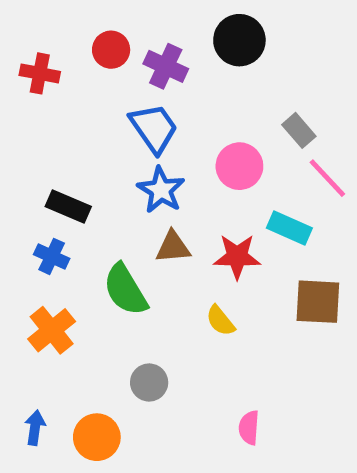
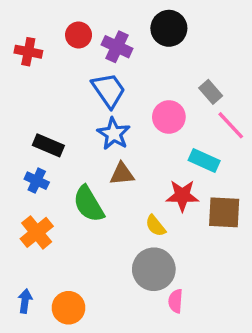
red star: (237, 256) -> (182, 196), moved
gray circle: (149, 382) -> (154, 269), moved, size x1.6

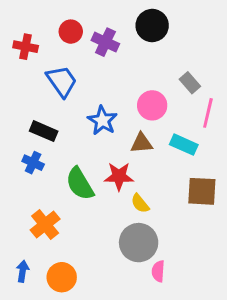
blue trapezoid: (109, 90) -> (62, 81), moved
pink line: (231, 125) -> (208, 113), turned 56
brown triangle: (122, 174) -> (142, 143), moved
red star: (182, 196) -> (119, 176), moved
orange cross: (37, 232) -> (45, 224), moved

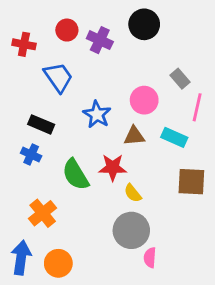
blue arrow: (23, 271) -> (21, 258), size x1.6

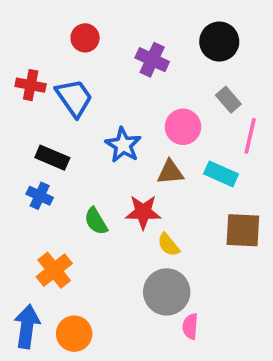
black circle: (144, 24) -> (219, 42), moved
purple cross: (100, 40) -> (152, 60), moved
red cross: (24, 44) -> (31, 85), moved
green semicircle: (75, 175) -> (96, 221), size x0.7

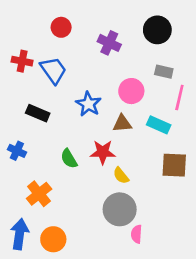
gray rectangle: (228, 100) -> (164, 72), turned -36
blue cross: (40, 196) -> (17, 151), moved

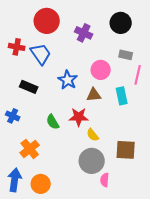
red circle: (61, 27) -> (47, 21), size x1.6
cyan rectangle: (159, 125) -> (122, 96), turned 54
brown square: (174, 165) -> (126, 150), moved

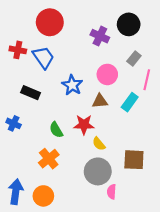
purple cross: (84, 33) -> (100, 36), moved
gray rectangle: (126, 55) -> (134, 58), turned -64
cyan rectangle: (122, 96) -> (130, 102), turned 48
orange cross: (30, 149) -> (49, 159), moved

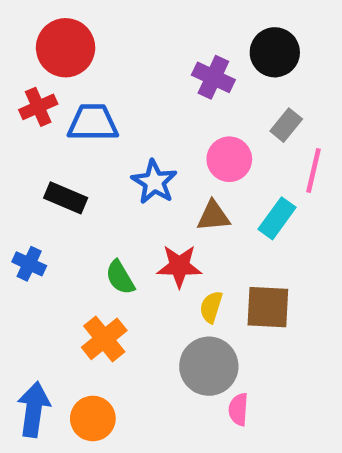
red circle: (50, 22) -> (66, 48), moved
red cross: (18, 50) -> (38, 107), turned -35
blue trapezoid: (43, 57) -> (93, 123), turned -55
yellow semicircle: (99, 144) -> (211, 307), turned 56
brown square: (134, 160) -> (268, 307), moved

